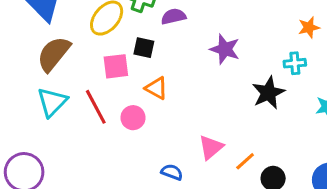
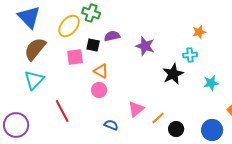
purple semicircle: (173, 17) -> (112, 36), moved
red line: (96, 107) -> (62, 111), moved
pink circle: (133, 118) -> (99, 90), moved

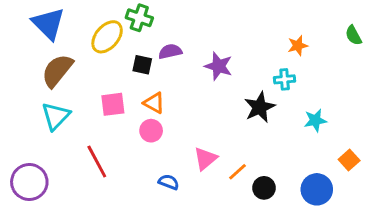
pink square: (75, 57) -> (113, 104), moved

